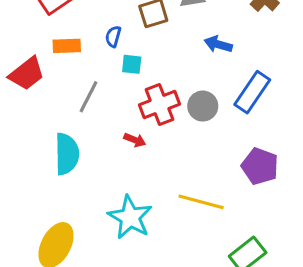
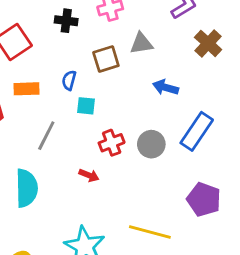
red cross: (160, 104) -> (112, 143), size x0.7

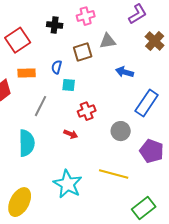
gray circle: (151, 144) -> (121, 131), moved

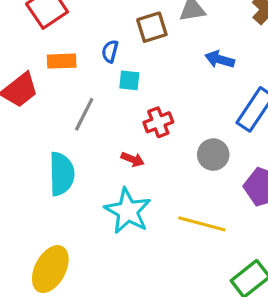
cyan star: (68, 184) -> (128, 211), moved

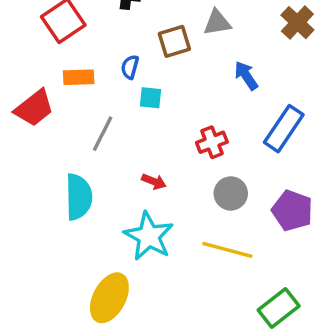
blue arrow: (220, 59) -> (246, 76), turned 40
red cross: (158, 122) -> (212, 142), moved
gray circle: (213, 155) -> (231, 193), moved
yellow ellipse: (50, 269) -> (109, 298), moved

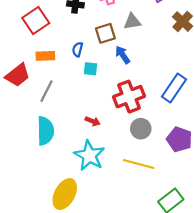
blue arrow: (246, 76) -> (123, 55), moved
gray line: (103, 134) -> (46, 91), moved
red cross: (212, 142) -> (129, 97), size x1.6

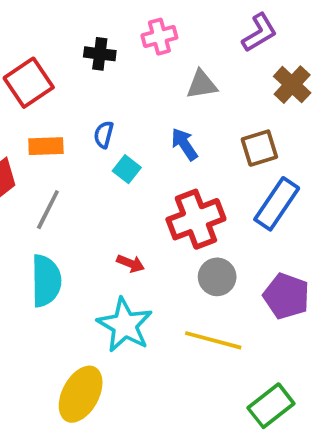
brown square: (105, 33) -> (259, 148), moved
cyan square: (90, 69) -> (127, 169), turned 32

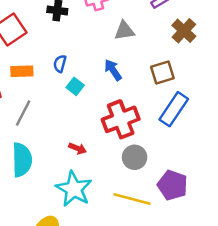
purple pentagon: (286, 296) -> (173, 185), moved

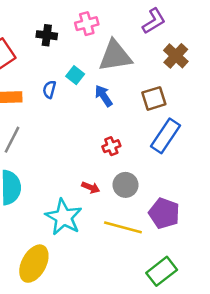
gray triangle: (124, 31) -> (115, 56), size x1.6
cyan square: (75, 86) -> (75, 75), moved
red cross: (121, 119) -> (111, 146), size x0.5
red arrow: (78, 148) -> (91, 187), moved

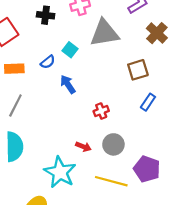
blue semicircle: (49, 89) -> (48, 62), turned -144
blue arrow: (104, 96) -> (68, 84), moved
blue rectangle: (165, 136) -> (148, 102), size x0.6

